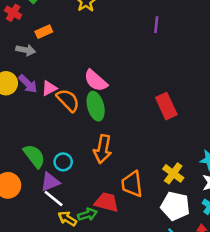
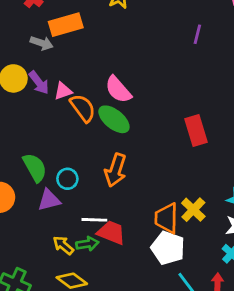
orange rectangle: (44, 32) -> (66, 25), size x1.6
green ellipse: (96, 106) -> (114, 119), turned -44
orange trapezoid: (132, 184) -> (166, 218), moved
white line: (54, 199) -> (94, 220), moved, turned -45
white pentagon: (175, 206) -> (168, 248), moved

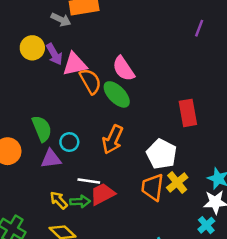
pink triangle: (63, 91) -> (75, 64), size x1.5
red trapezoid: (111, 232) -> (102, 194), turned -56
white pentagon: (168, 248) -> (162, 154), moved

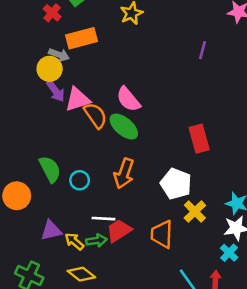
yellow circle: (32, 48) -> (50, 69), moved
purple triangle: (51, 159) -> (51, 230), moved
orange trapezoid: (153, 187) -> (162, 234), moved

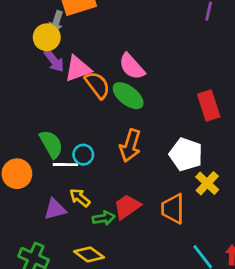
gray arrow: (59, 55) -> (56, 22), turned 90
white line: (103, 219) -> (65, 165), moved
yellow arrow: (74, 241) -> (80, 198), moved

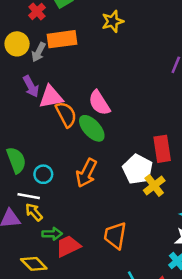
yellow circle: (47, 37) -> (17, 44), moved
white pentagon: (186, 154) -> (138, 169), moved
white line: (65, 165) -> (29, 196), moved
yellow cross: (207, 183) -> (154, 186), moved
red trapezoid: (127, 207) -> (68, 246), moved

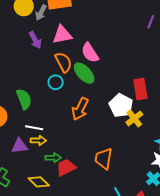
pink triangle: (51, 97) -> (62, 35), moved
cyan circle: (43, 174) -> (56, 82), moved
yellow arrow: (34, 212) -> (38, 140), turned 133

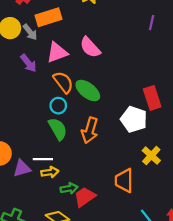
gray arrow: (41, 13) -> (30, 32), turned -56
pink semicircle: (90, 53) -> (90, 47), moved
green semicircle: (24, 99) -> (58, 129), moved
yellow cross: (134, 118) -> (151, 156), moved
purple triangle: (19, 146) -> (22, 168), moved

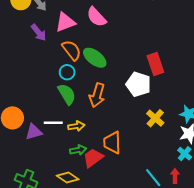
yellow arrow: (50, 172) -> (76, 126), moved
orange trapezoid: (124, 180) -> (112, 143), moved

